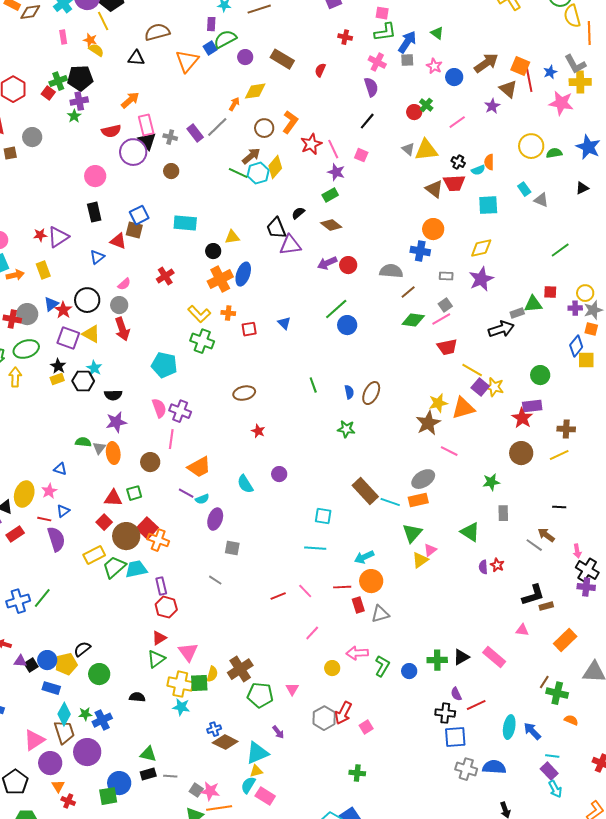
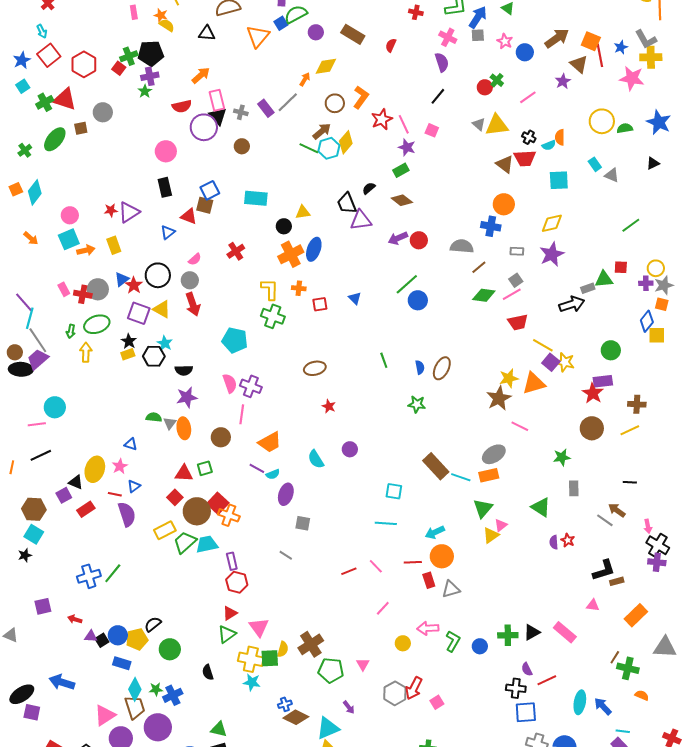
yellow L-shape: (199, 314) -> (270, 289), turned -135
black semicircle: (137, 697) -> (208, 672), turned -112

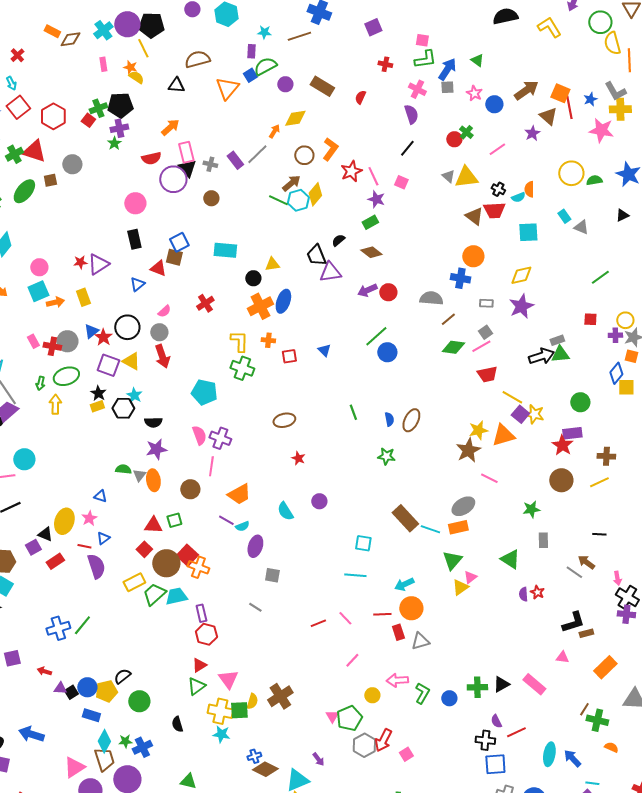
green triangle: (604, 279) -> (560, 354), moved
green pentagon: (331, 670) -> (349, 718), moved, turned -30

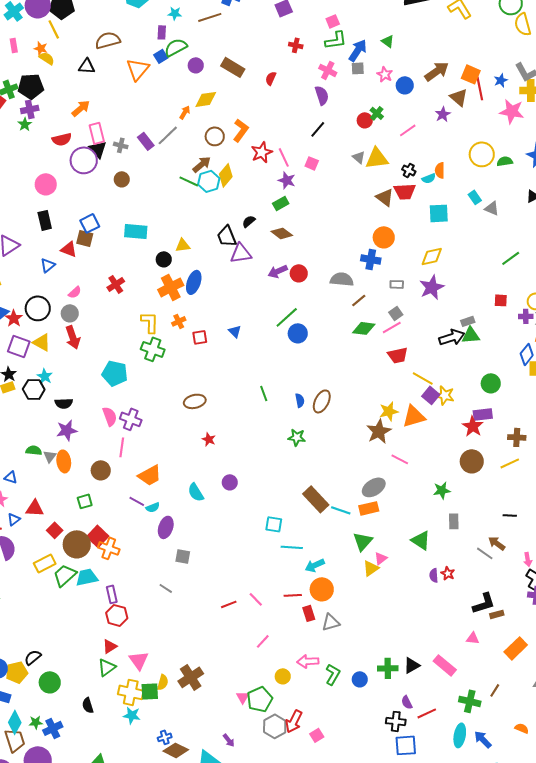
pink square: (422, 40) -> (333, 21), turned -32
orange cross: (268, 340) -> (179, 321), turned -32
red triangle: (153, 525) -> (35, 508), moved
cyan line: (355, 575) -> (292, 547), moved
green cross: (597, 720) -> (470, 701), moved

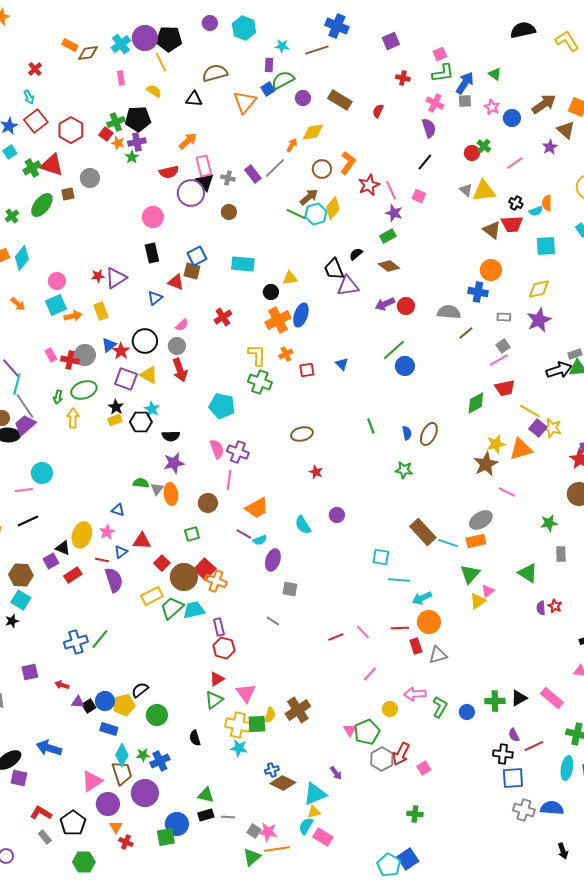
orange star: (41, 48) -> (118, 143), moved
green diamond: (364, 328) -> (476, 403), moved, turned -35

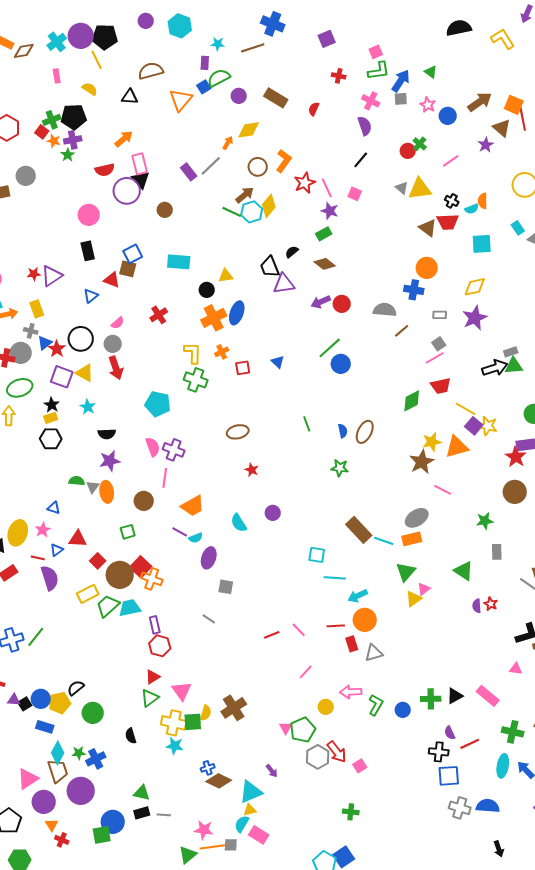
gray cross: (228, 178) -> (31, 331), moved
black hexagon: (141, 422) -> (51, 439), moved
red arrow: (401, 754) -> (337, 752), turned -65
gray square: (254, 831) -> (231, 845), moved, turned -32

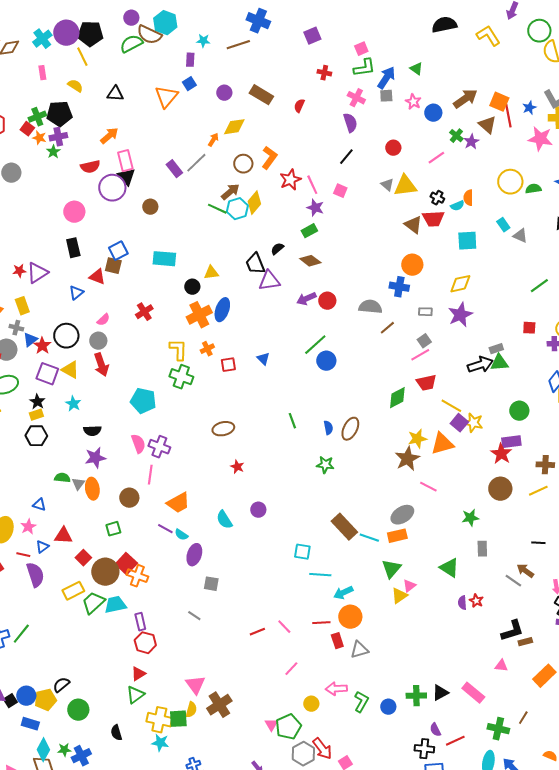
brown semicircle: (151, 71) -> (149, 35), moved, turned -140
green semicircle: (219, 78) -> (131, 44), moved
green cross: (420, 144) -> (456, 136), moved
cyan semicircle: (196, 538) -> (181, 535), turned 56
pink triangle: (182, 691) -> (195, 685), moved

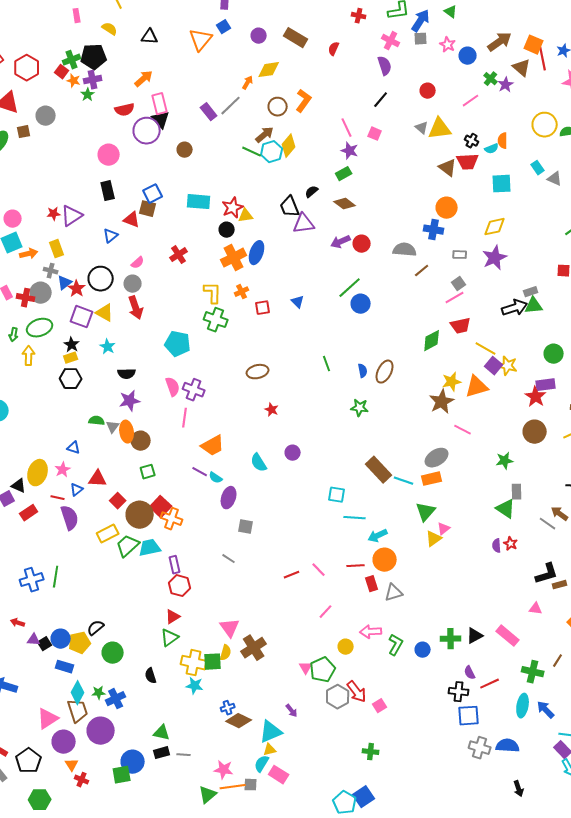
red star: (290, 180) -> (233, 208), moved
brown circle: (129, 498) -> (141, 441), moved
green triangle: (449, 568) -> (506, 509), moved
green line: (21, 634) -> (56, 577), turned -30

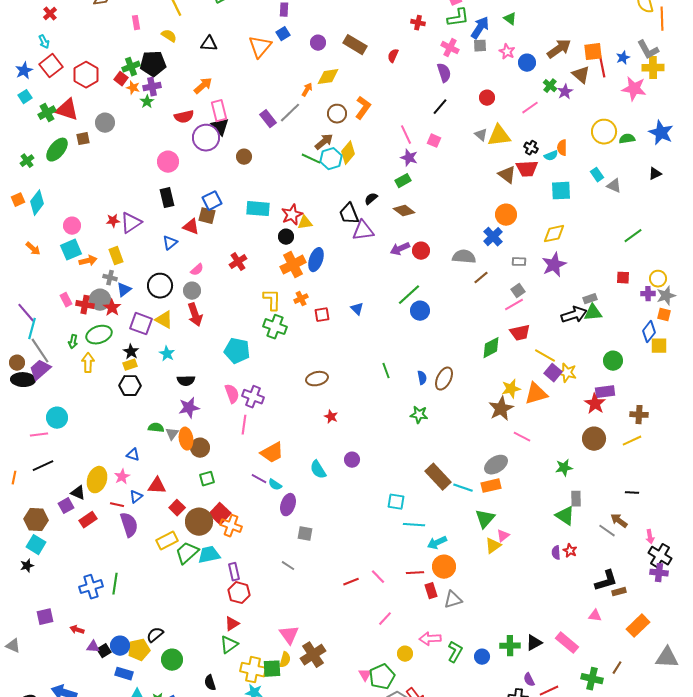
orange square: (534, 45) -> (593, 52), turned -30
blue cross: (434, 230) -> (493, 237), turned 36
red star: (77, 289) -> (112, 308), moved

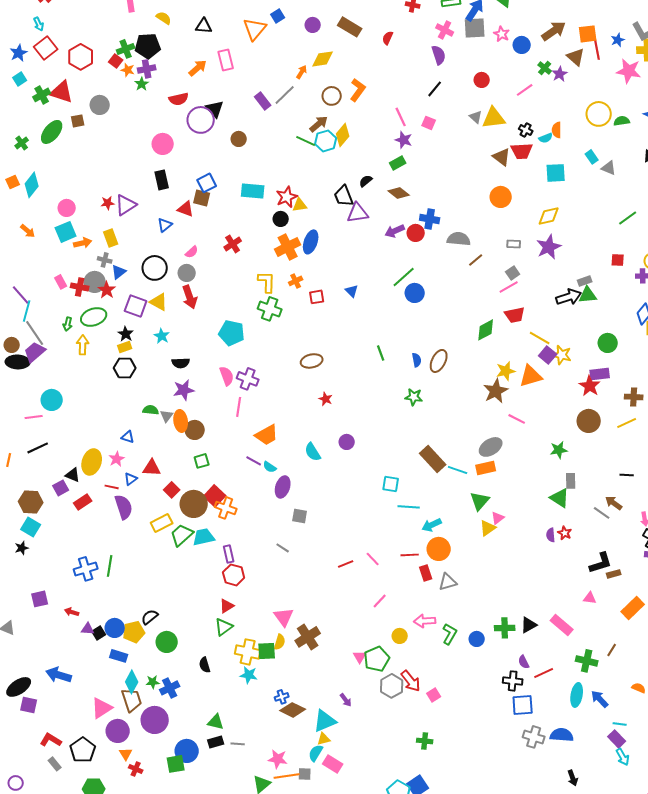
gray square: (480, 46) -> (475, 28), size x1.6
pink rectangle: (219, 111) -> (226, 60), moved
blue cross: (493, 237) -> (430, 219), moved, turned -36

